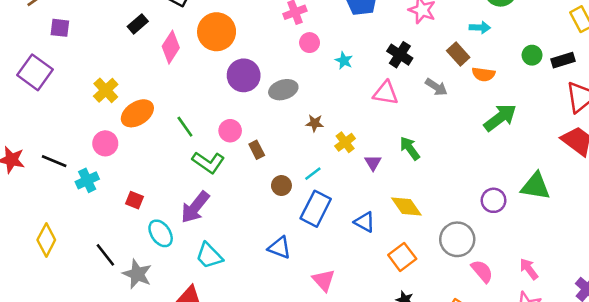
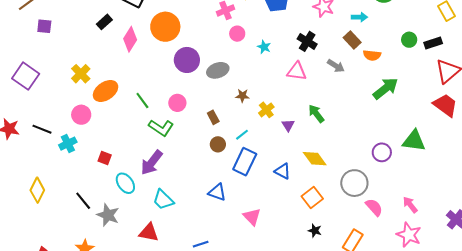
cyan arrow: (480, 27) -> (359, 17), moved
purple square: (35, 72) -> (26, 76), moved
brown rectangle: (257, 150) -> (213, 117), moved

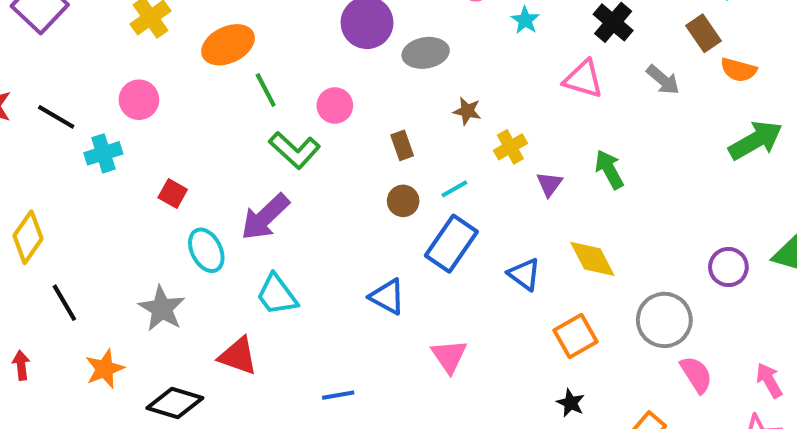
orange ellipse: (106, 91) -> (228, 45), moved
black line: (83, 201) -> (64, 303), moved

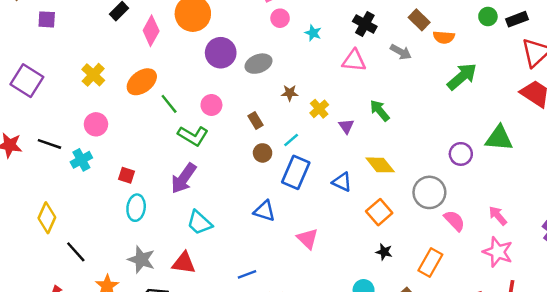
cyan ellipse: (206, 250) -> (136, 208), moved, turned 45
gray star: (162, 309) -> (141, 260), moved

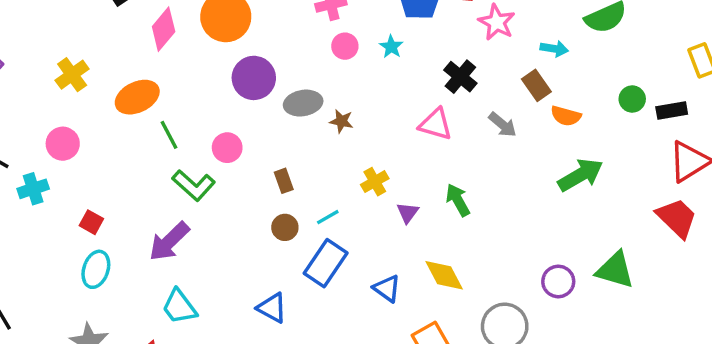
cyan star: (313, 33) -> (391, 47), moved
brown star: (290, 93) -> (341, 121), moved

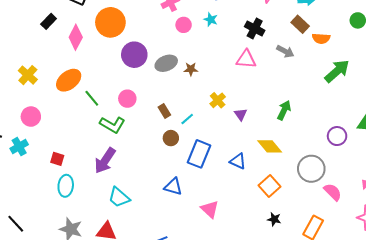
green arrow: (458, 200) -> (284, 110), moved, turned 66
cyan line: (328, 217) -> (187, 119), moved

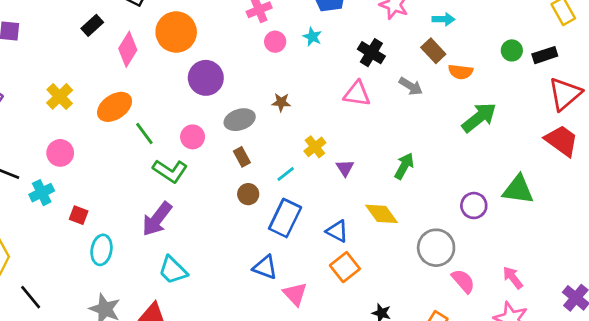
gray ellipse: (166, 63) -> (240, 120), moved
cyan line: (187, 119) -> (286, 174), moved
red square: (57, 159) -> (79, 215), moved
orange square: (270, 186) -> (345, 267), moved
blue triangle: (173, 187) -> (265, 267), moved

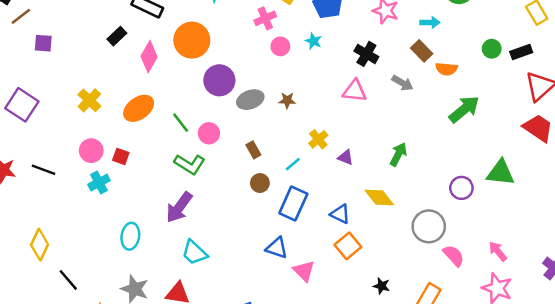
gray ellipse: (240, 120) -> (250, 100), moved
green line: (144, 133) -> (181, 123), moved
purple triangle: (345, 168) -> (346, 157), turned -35
cyan cross: (42, 193) -> (99, 183), moved
red square: (79, 215) -> (121, 156), moved

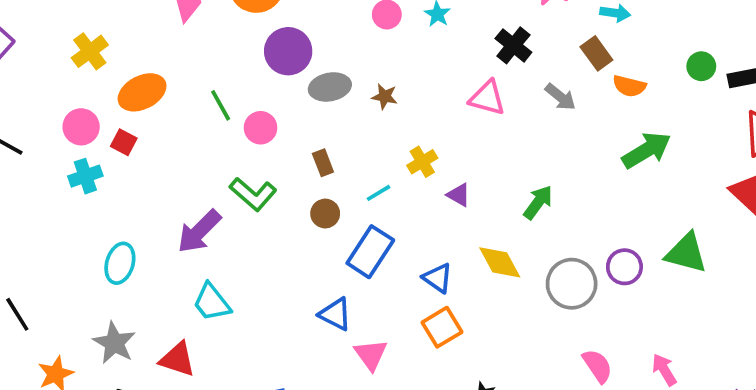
orange ellipse: (139, 108) -> (142, 92), moved
green L-shape: (190, 164) -> (253, 194), moved
gray circle: (429, 226) -> (572, 284), moved

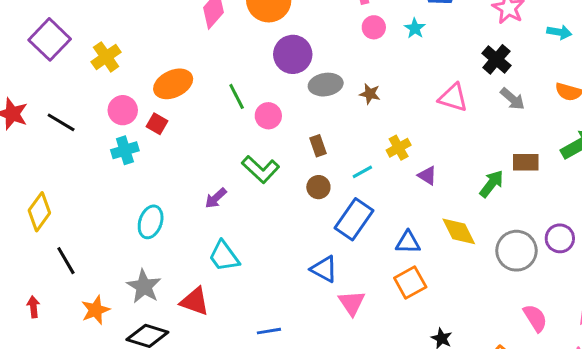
black cross: (513, 45) -> (496, 59), moved
yellow cross: (90, 51) -> (106, 57), moved
brown rectangle: (596, 53) -> (526, 162), moved, turned -56
purple arrow: (199, 231) -> (216, 198), size x0.6
blue triangle: (438, 278) -> (408, 242), turned -36

